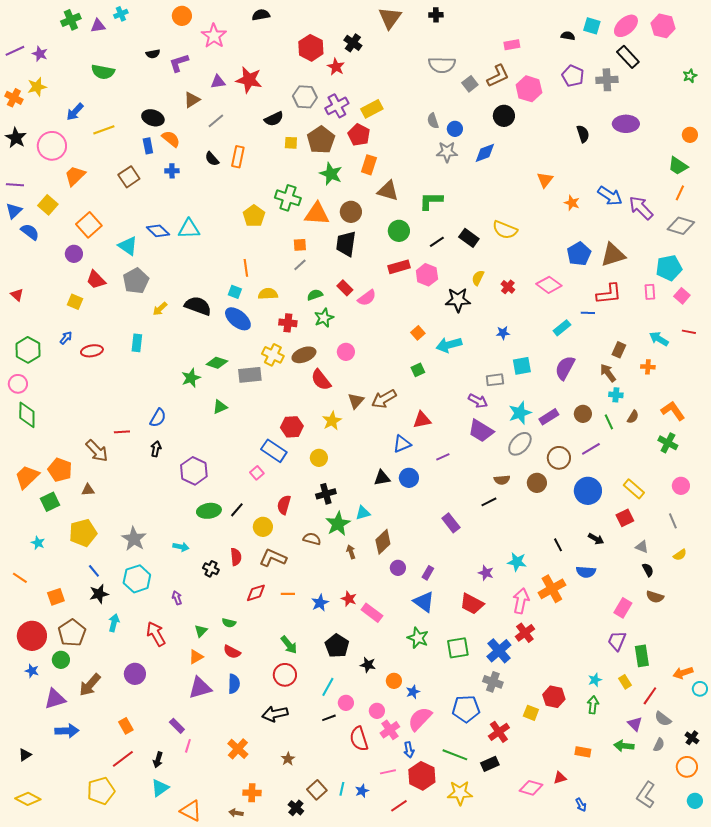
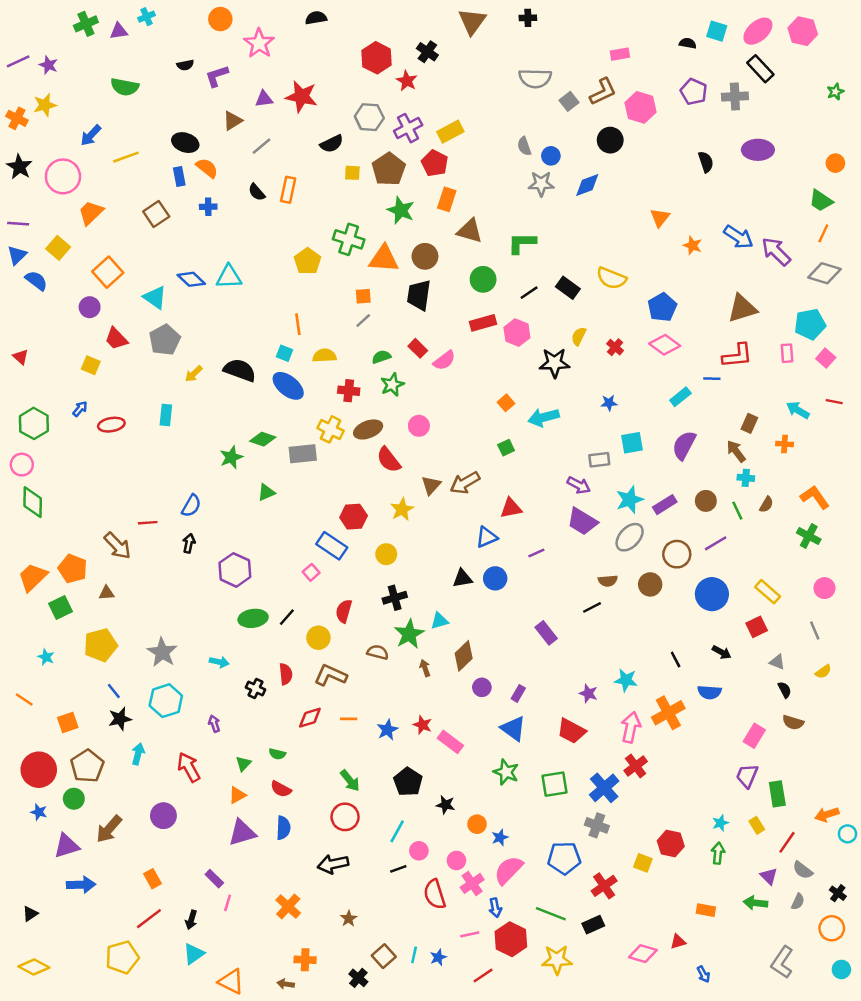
blue pentagon: (579, 254) -> (662, 307), moved

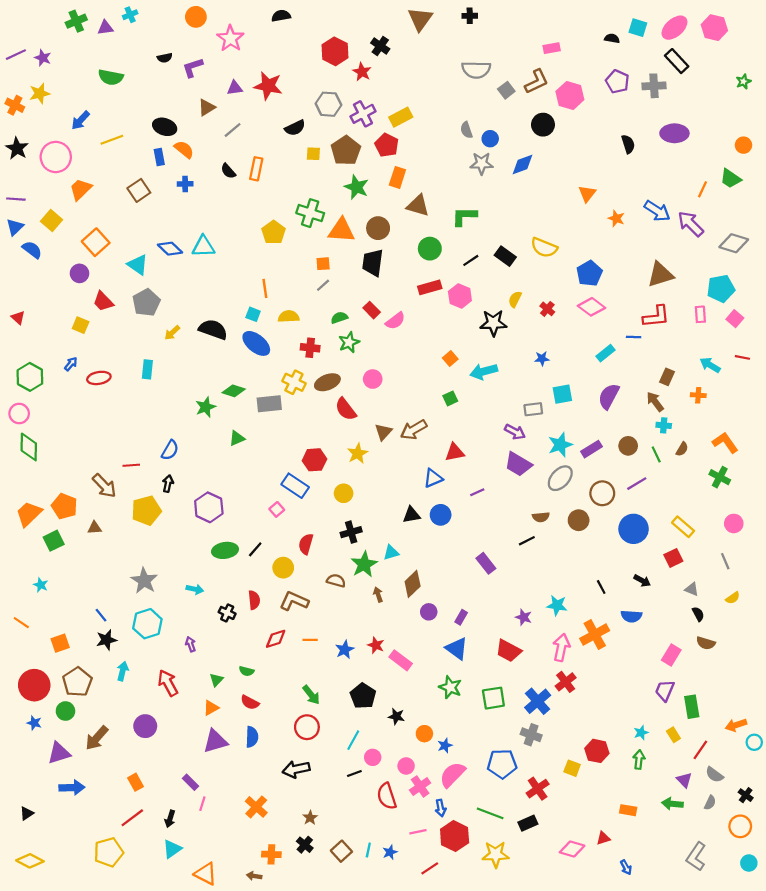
orange line: (823, 233) -> (703, 189), moved
yellow pentagon: (100, 645) -> (146, 511), moved
black cross: (358, 978) -> (305, 845), moved

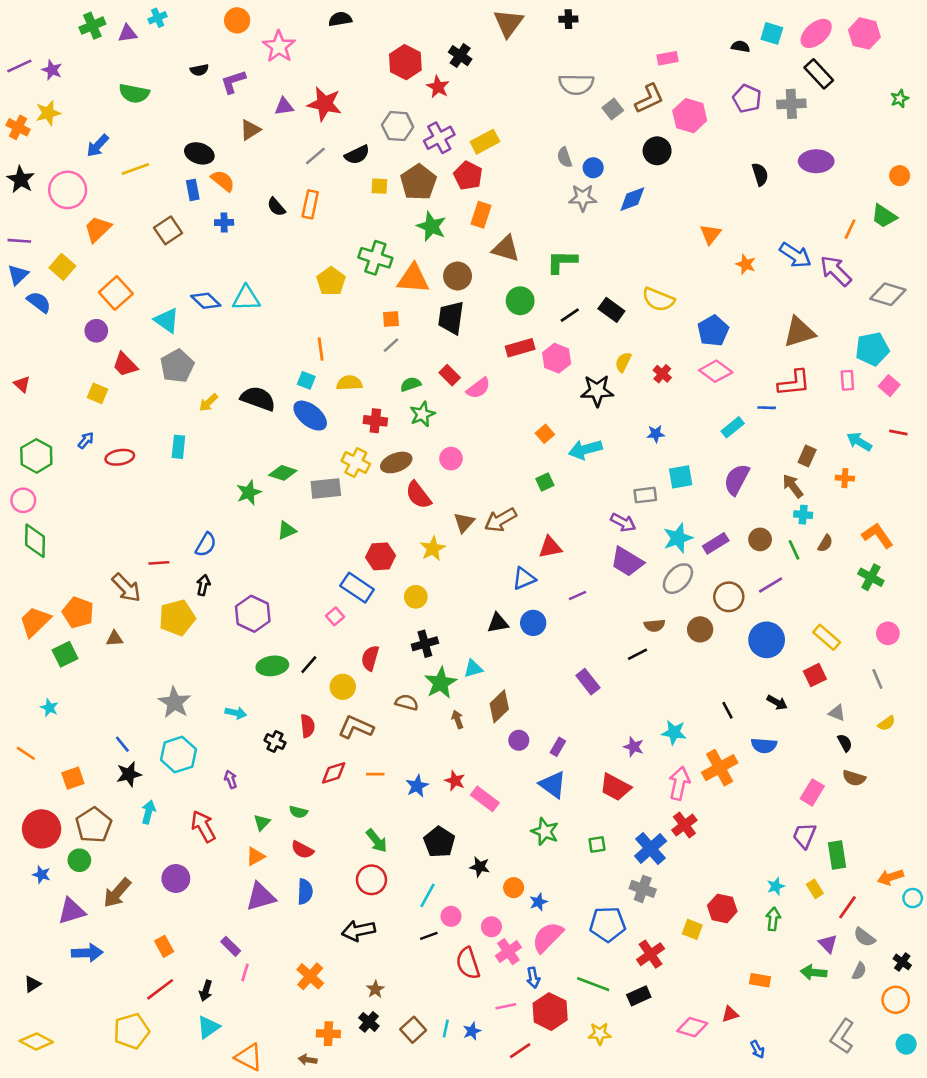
gray line: (233, 130) -> (315, 156), moved
green square: (493, 698) -> (597, 845), size x0.6
yellow star: (496, 854) -> (600, 1034), size x0.7

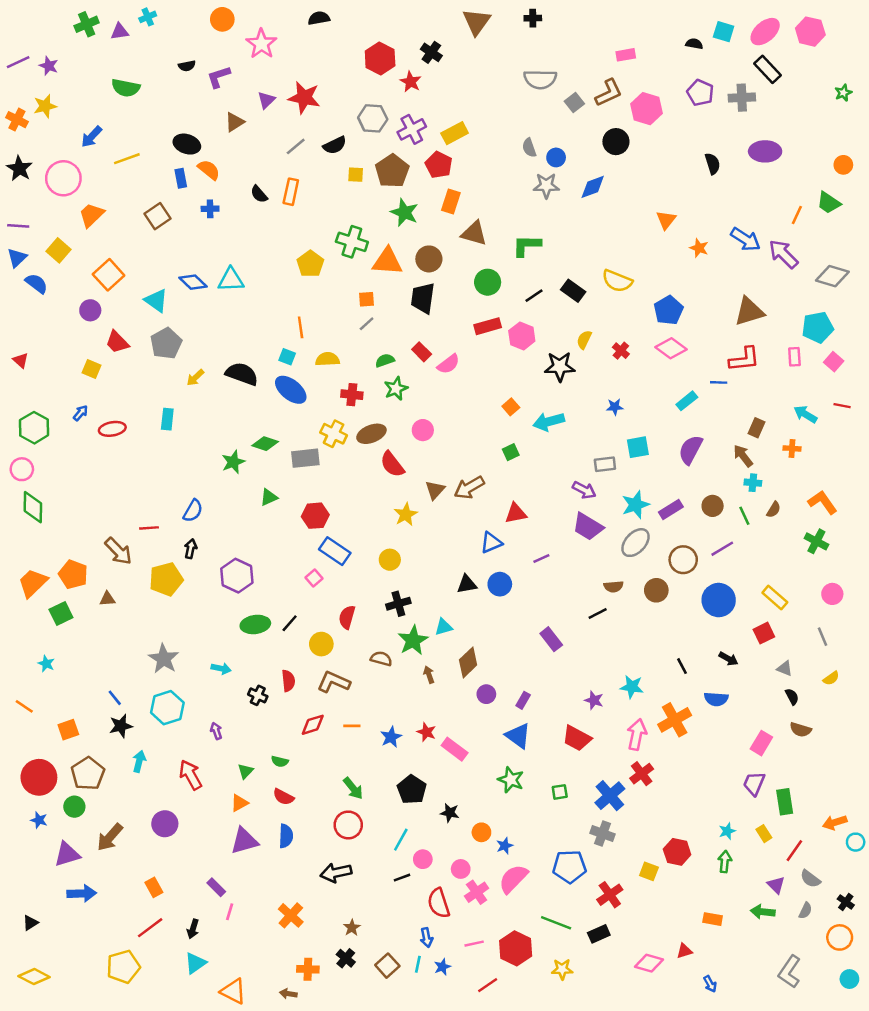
purple triangle: (284, 106) -> (266, 100), turned -36
red hexagon: (381, 556) -> (315, 516), moved
blue arrow: (533, 978) -> (426, 937), moved

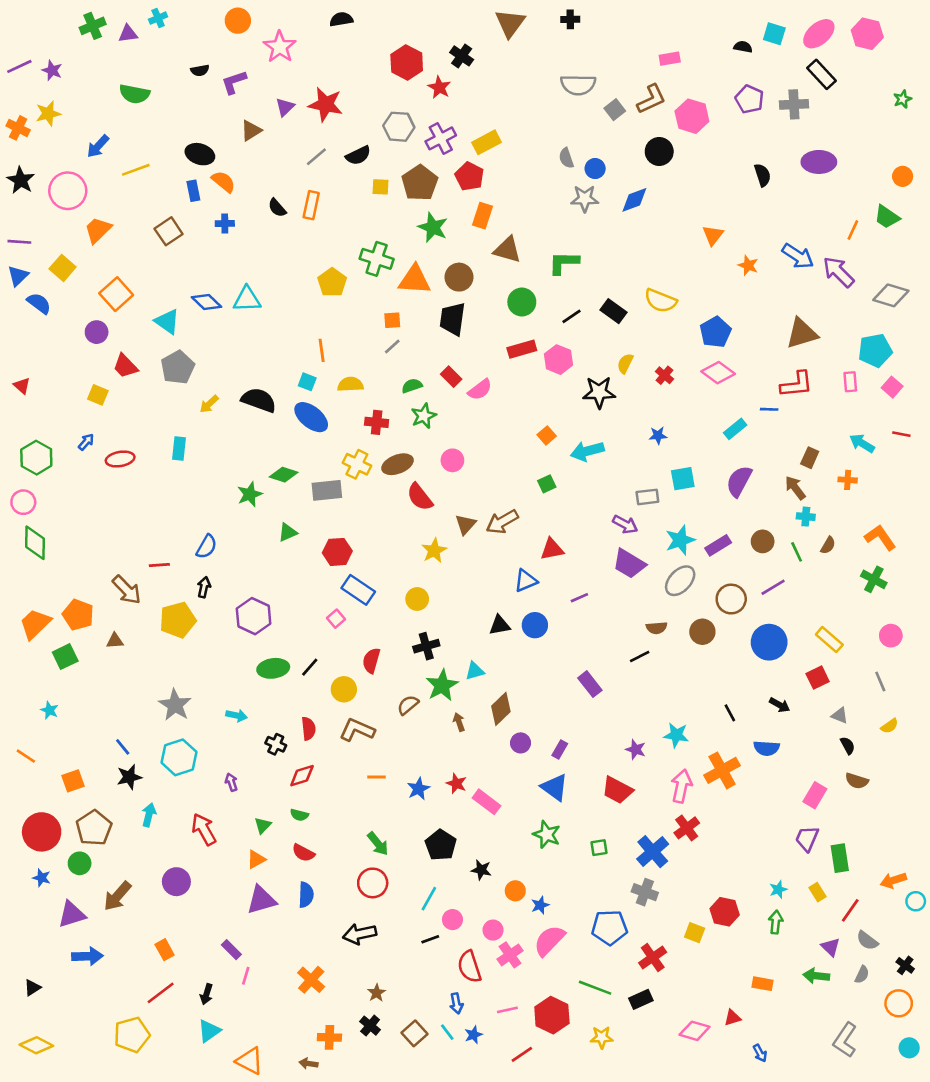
brown semicircle: (381, 659) -> (408, 705), turned -55
red diamond: (313, 725) -> (302, 776), moved
cyan line: (418, 964) -> (447, 1032), turned -49

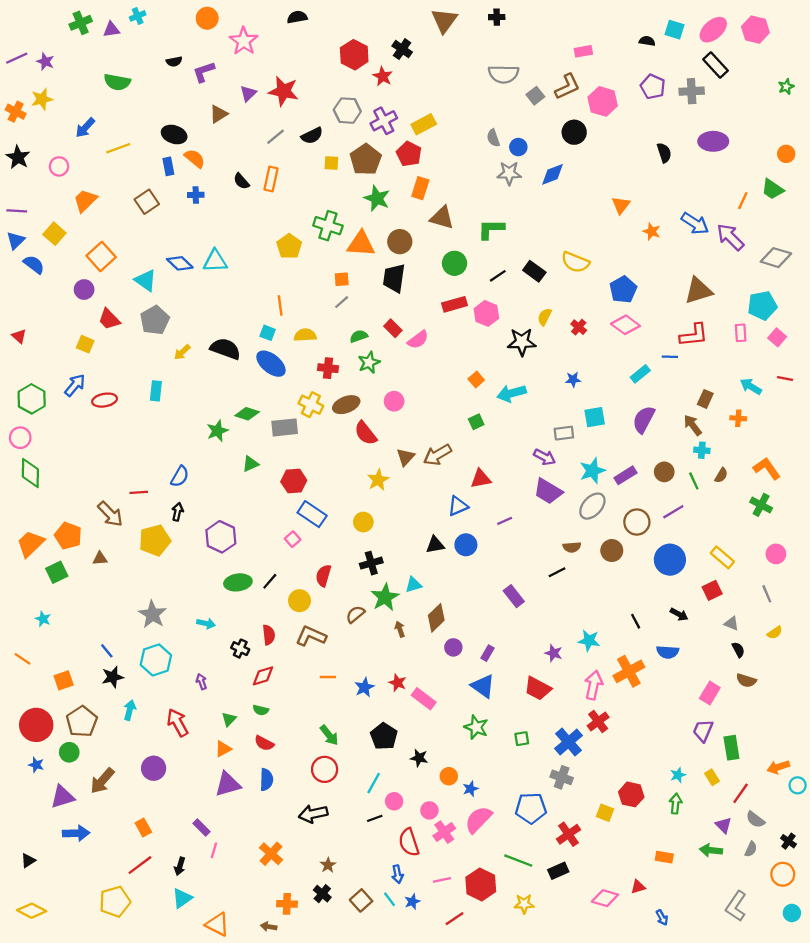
pink circle: (68, 191) -> (59, 166), size x0.6
blue arrow: (86, 442) -> (75, 385), size x1.5

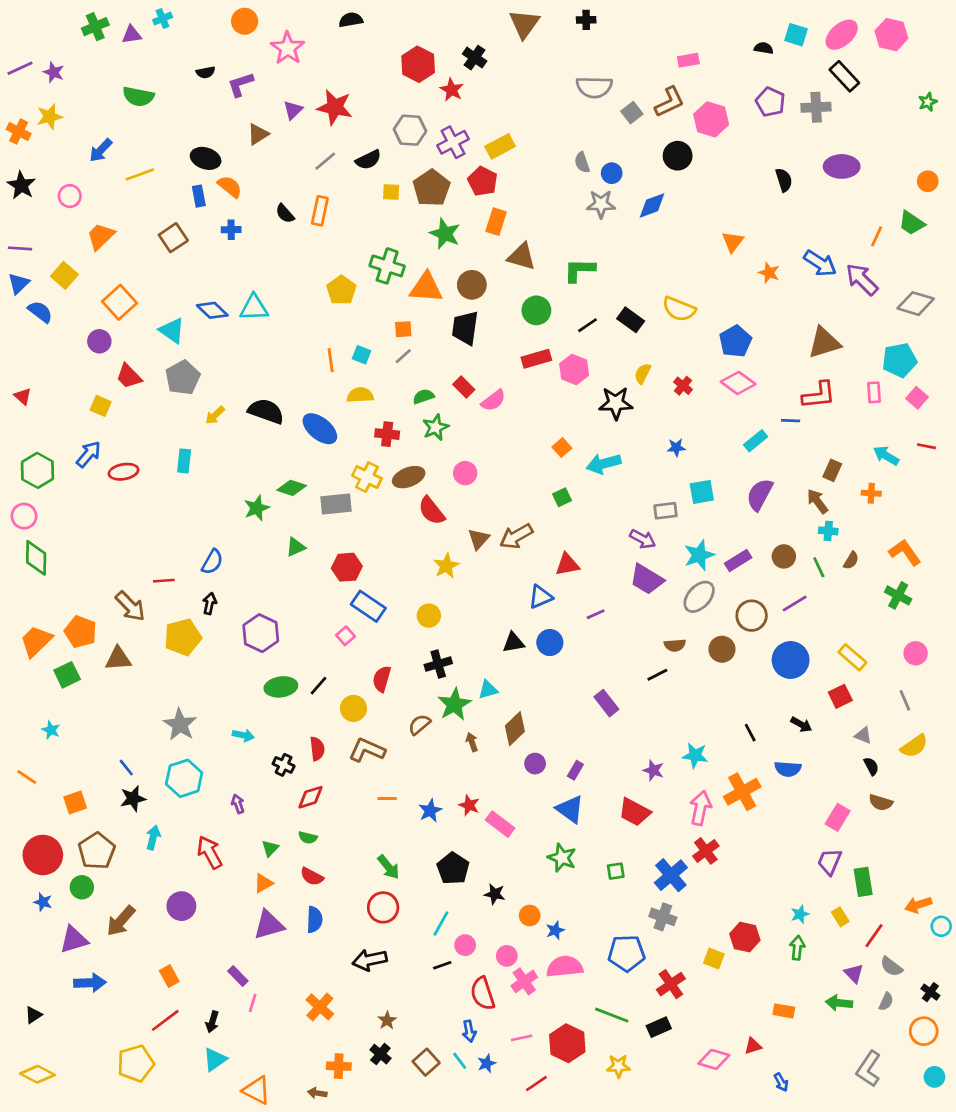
cyan square: (268, 333) -> (362, 355), moved
brown triangle: (100, 559) -> (118, 659), size x1.5
yellow semicircle: (775, 633) -> (914, 746), size x1.5
pink semicircle: (478, 820) -> (565, 967), turned 40

